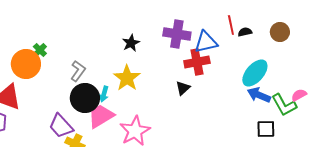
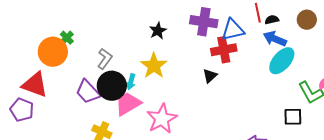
blue arrow: (259, 95) -> (275, 39), moved
purple trapezoid: (61, 126) -> (88, 92), moved

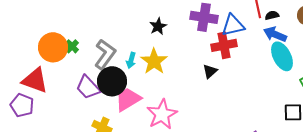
green cross: (67, 38) -> (72, 46), moved
gray L-shape: (105, 59) -> (105, 54), size x1.4
cyan ellipse: (282, 61) -> (282, 56), turned -68
cyan arrow: (131, 82) -> (131, 60), moved

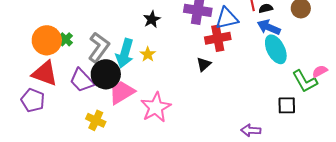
cyan arrow: (131, 60) -> (125, 53), size x1.8
yellow star: (154, 61) -> (148, 54), size x0.6
red triangle: (35, 80) -> (45, 73), moved
purple pentagon: (22, 105) -> (33, 100), moved

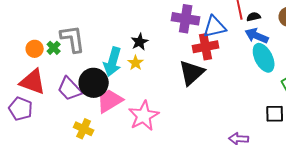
black star: (152, 19) -> (140, 42), moved
orange circle: (47, 40) -> (35, 49), size x0.6
gray L-shape: (99, 47) -> (73, 39), moved, turned -44
black triangle: (204, 64) -> (192, 73), size x1.8

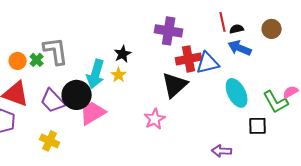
blue triangle: (215, 27) -> (208, 63), moved
cyan ellipse: (264, 58) -> (237, 93), moved
pink star: (144, 116) -> (155, 119), moved, size x0.7
yellow cross: (84, 129) -> (50, 141), moved

